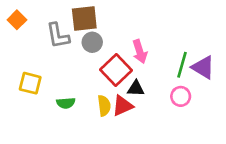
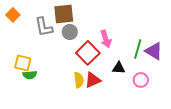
black triangle: (136, 88) -> (119, 68), moved
pink circle: (181, 96) -> (141, 80), moved
green semicircle: (66, 103) -> (30, 75), moved

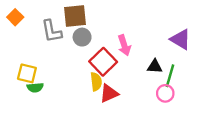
green line: (138, 49) -> (170, 76), moved
purple triangle: (154, 51) -> (181, 39), moved
black triangle: (119, 68) -> (155, 66), moved
yellow semicircle: (79, 80) -> (96, 82), moved

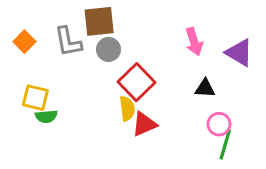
orange square: (15, 17) -> (24, 42), moved
pink arrow: (124, 45) -> (194, 42), moved
green line: (170, 76) -> (225, 144), moved

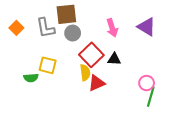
pink arrow: (194, 42) -> (112, 28), moved
purple triangle: (239, 53) -> (147, 27), moved
black triangle: (205, 88) -> (114, 59), moved
yellow square: (35, 98) -> (48, 65), moved

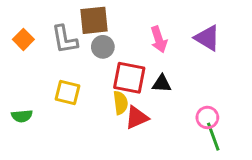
red square: (91, 55) -> (129, 78), turned -35
green semicircle: (31, 78) -> (22, 116), moved
green line: (151, 97) -> (213, 137), turned -36

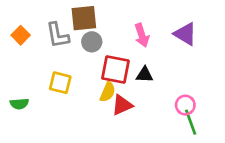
yellow semicircle: (120, 103) -> (108, 92), turned 30

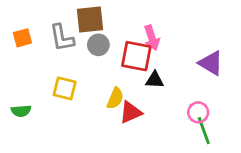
purple triangle: (185, 34) -> (211, 63), moved
orange square: (21, 35) -> (22, 38), turned 30
red square: (115, 69) -> (136, 56), moved

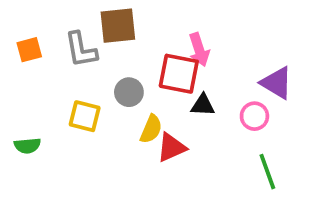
gray circle: (98, 45) -> (129, 92), moved
pink circle: (198, 112) -> (254, 116), moved

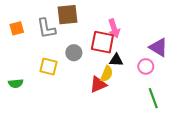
yellow semicircle: (151, 129) -> (107, 74), moved

